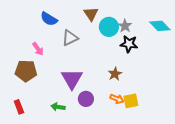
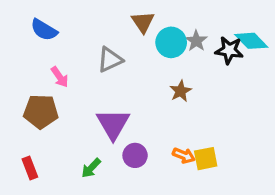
blue semicircle: (49, 19) -> (44, 30), moved
black star: (129, 44) -> (229, 50), moved
brown star: (115, 74) -> (181, 91), moved
green arrow: (58, 107) -> (91, 168), turned -56

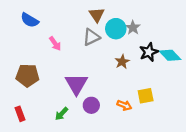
cyan diamond: (251, 41) -> (170, 55), moved
black star: (229, 50) -> (149, 52), moved, turned -30
gray triangle: (110, 60) -> (91, 37), moved
pink arrow: (60, 77) -> (55, 44), moved
yellow square: (206, 159) -> (146, 96), moved

